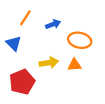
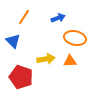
blue arrow: (53, 24) -> (58, 18), moved
red pentagon: (22, 82) -> (21, 77), turned -30

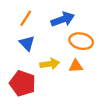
blue arrow: (58, 18) -> (63, 19), size x1.5
blue triangle: (13, 41) -> (27, 43), moved

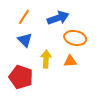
yellow arrow: (50, 64) -> (46, 59), turned -78

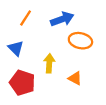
blue triangle: (25, 40) -> (16, 48), moved
orange triangle: (70, 61) -> (75, 78), moved, turned 32

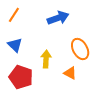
orange line: (26, 18) -> (14, 15), moved
orange ellipse: (80, 41) -> (80, 49), moved, turned 50

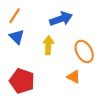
blue triangle: (15, 45) -> (17, 37), moved
yellow arrow: (46, 59) -> (48, 45), moved

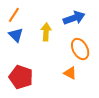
blue arrow: (61, 19) -> (74, 18), moved
yellow arrow: (48, 45) -> (46, 32), moved

